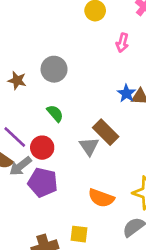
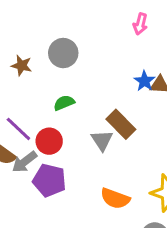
green semicircle: (55, 113) -> (64, 103), turned -72

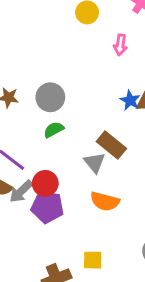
gray circle: (63, 53) -> (50, 97), moved
red circle: (49, 141) -> (45, 183), moved
orange semicircle: (115, 198) -> (105, 201), moved

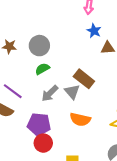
blue star: (130, 100) -> (94, 31), moved
red circle: (45, 183) -> (43, 143), moved
gray arrow: (21, 191) -> (50, 93), moved

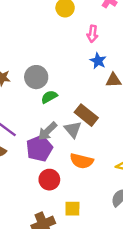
green semicircle: (42, 69) -> (49, 97), moved
purple pentagon: (39, 124) -> (39, 148), moved, turned -30
red circle: (43, 143) -> (49, 180), moved

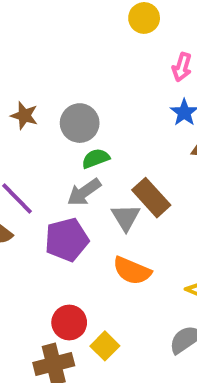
gray arrow: (48, 131) -> (84, 192), moved
red circle: (49, 180) -> (69, 323), moved
yellow square: (72, 209) -> (105, 346), turned 35

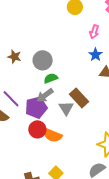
purple pentagon: (67, 240) -> (36, 107), moved
orange semicircle: (132, 271) -> (52, 135), moved
red circle: (69, 323) -> (37, 129), moved

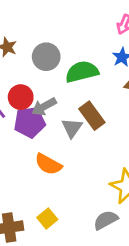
green semicircle: (51, 78) -> (82, 72), moved, size x1.6
red circle: (37, 129) -> (21, 97), moved

